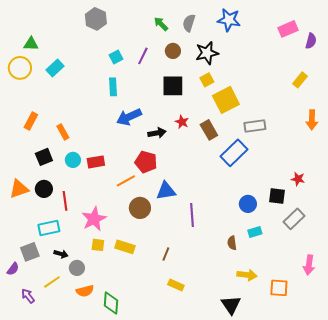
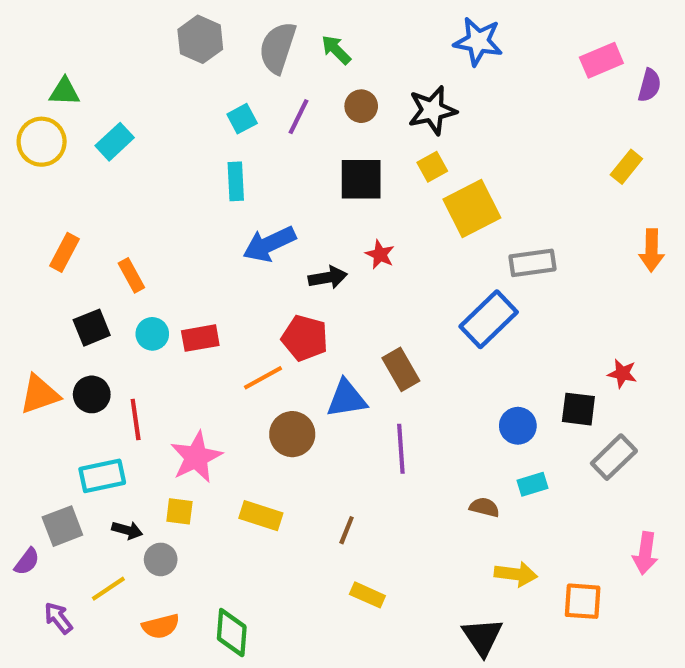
gray semicircle: (189, 23) -> (278, 48), moved, size x1.4
brown rectangle: (209, 130) -> (401, 369), moved
brown semicircle: (232, 243) -> (484, 507), turned 112
yellow square: (98, 245) -> (179, 511), moved
orange semicircle: (85, 291) -> (161, 626), moved

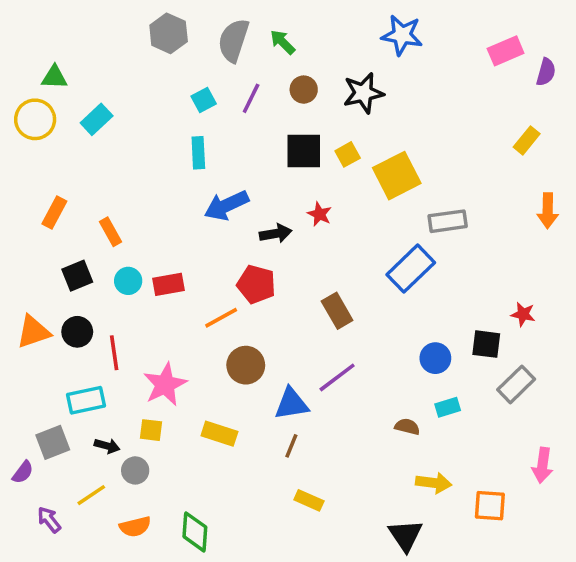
yellow square: (432, 167) -> (348, 154), moved
blue triangle: (347, 399) -> (291, 404), moved
purple line: (401, 449) -> (337, 377), turned 57

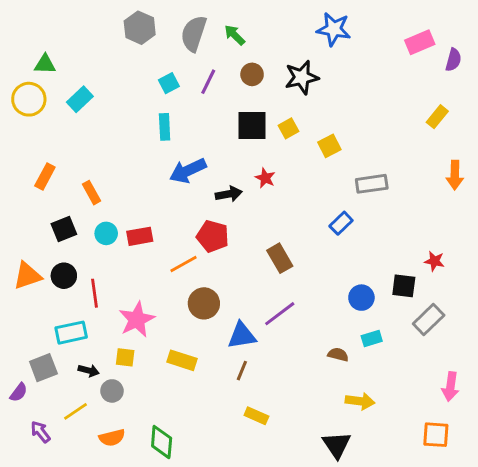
yellow square: (397, 176) -> (329, 146), size x0.6
blue rectangle: (411, 269) -> (341, 223), size x0.6
orange square: (490, 506) -> (436, 435), moved

